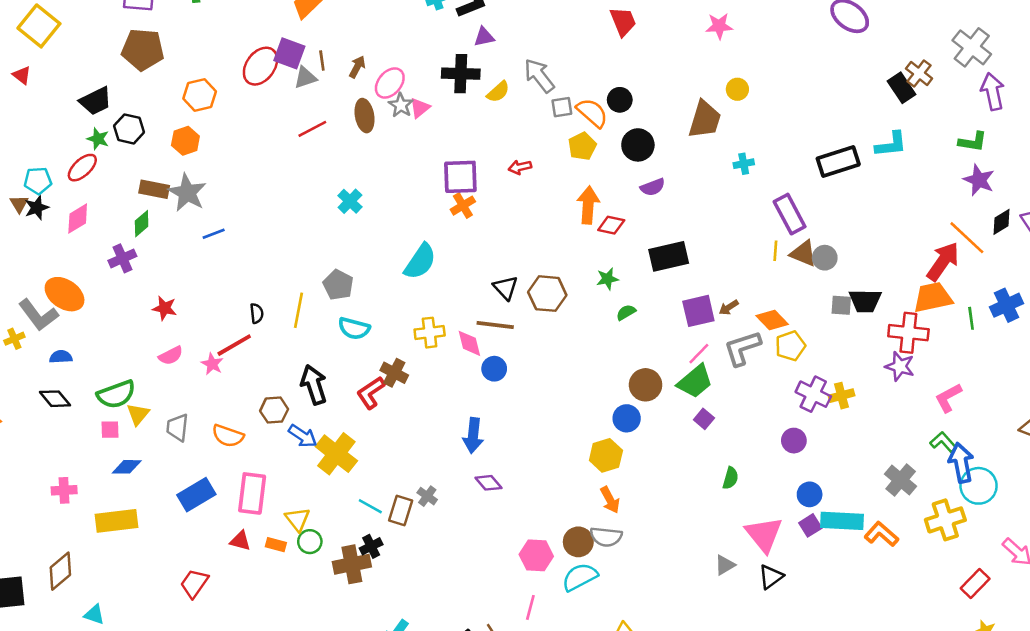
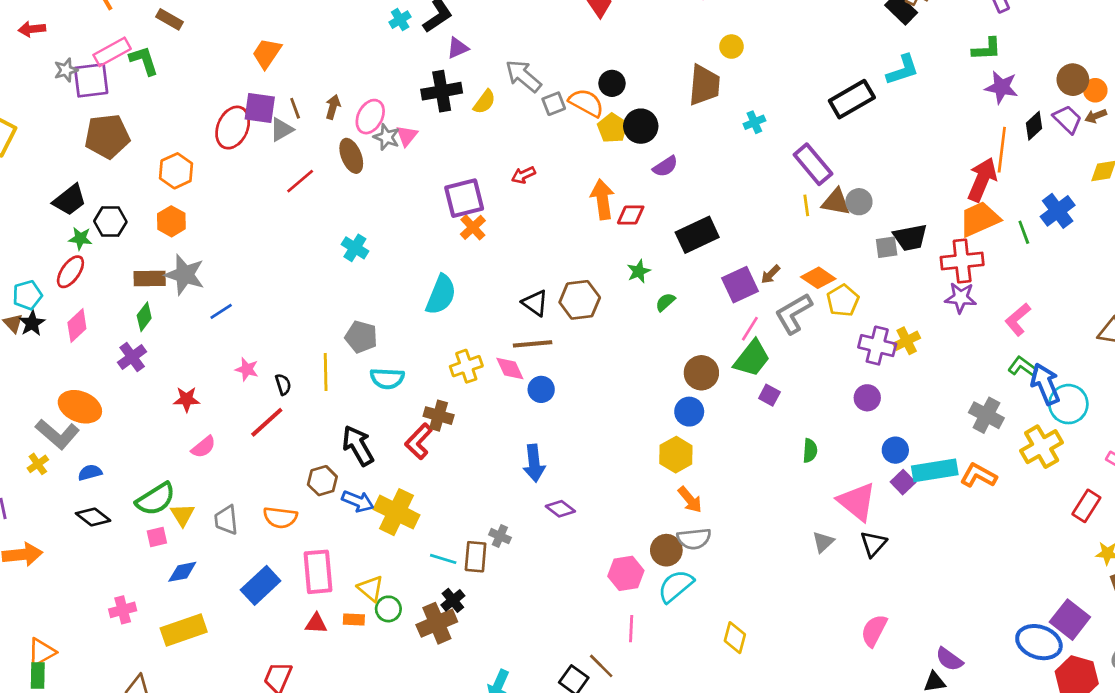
yellow pentagon: (582, 146) -> (612, 128), moved
orange line: (967, 238) -> (1002, 150), turned 66
pink star: (212, 364) -> (247, 369), moved

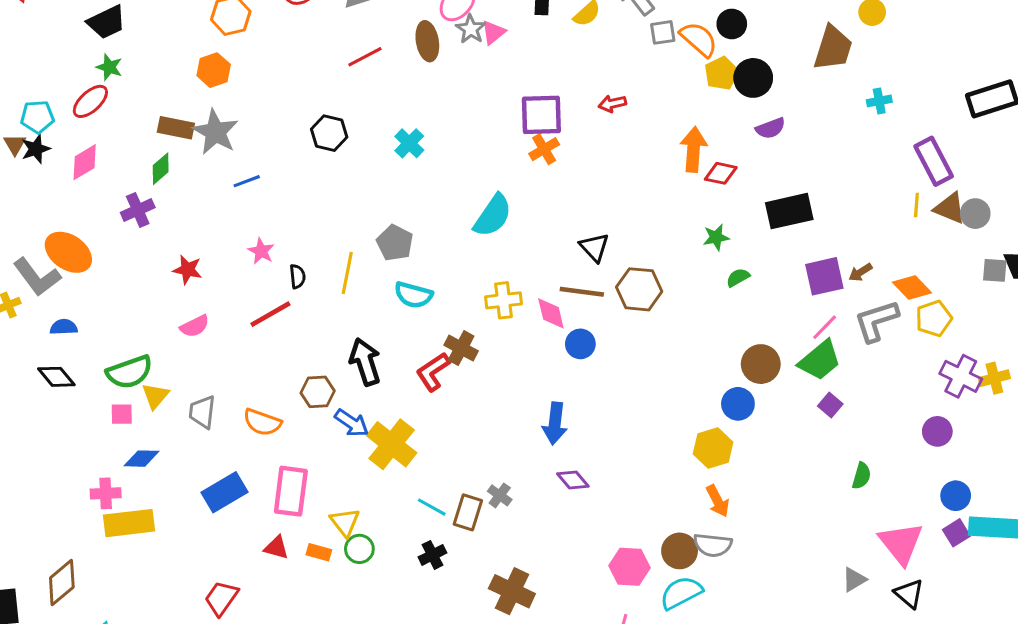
black hexagon: (110, 222) -> (329, 133), moved
brown hexagon: (580, 300) -> (639, 289), moved
black triangle: (873, 544) -> (909, 594), turned -44
pink cross: (123, 610) -> (106, 493), moved
brown cross: (437, 623) -> (512, 591), moved, turned 36

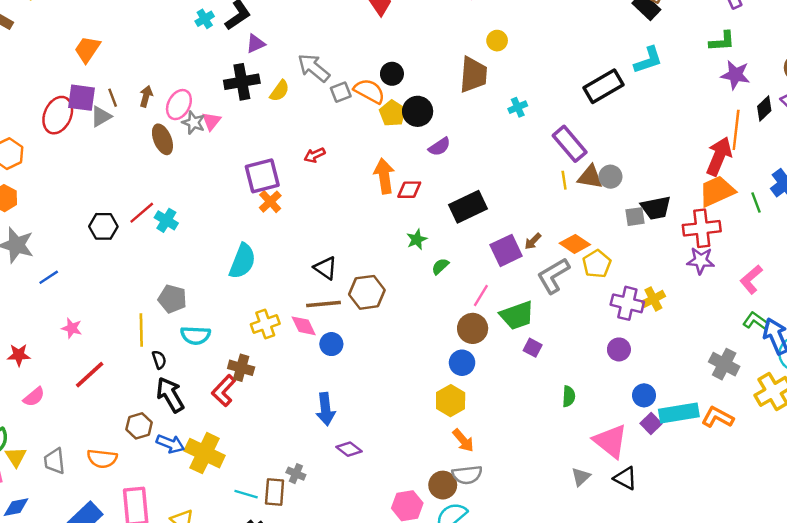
red line: (365, 57) -> (142, 213), moved
black semicircle: (297, 276) -> (159, 360), moved
pink line: (825, 327) -> (481, 295), moved
green trapezoid: (820, 360) -> (517, 315), turned 33

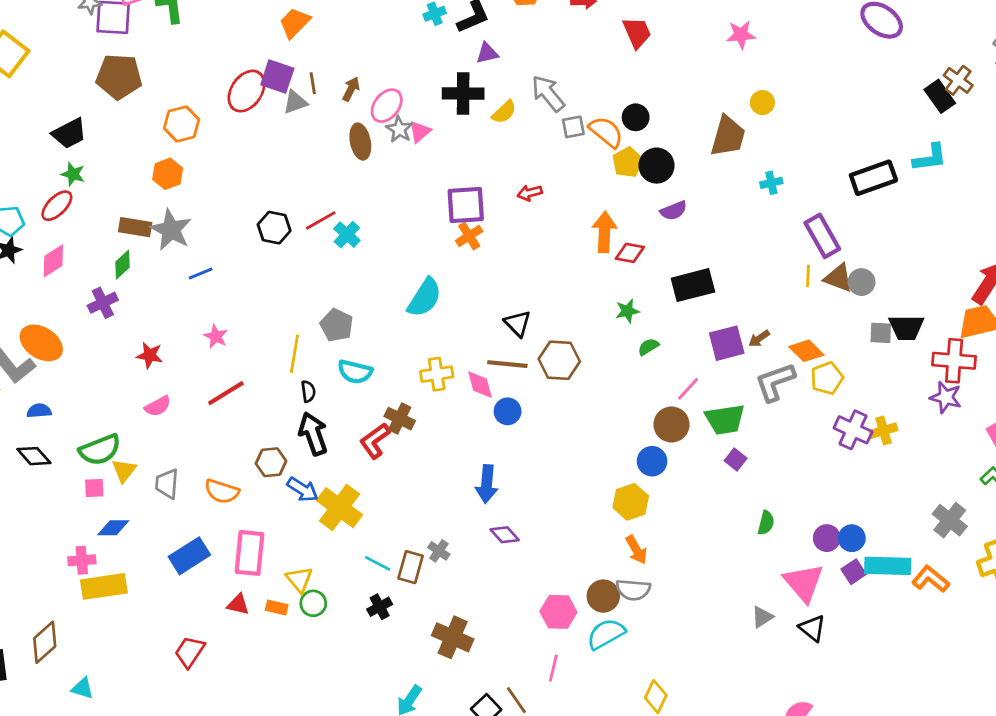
purple circle: (619, 349) -> (827, 538), moved

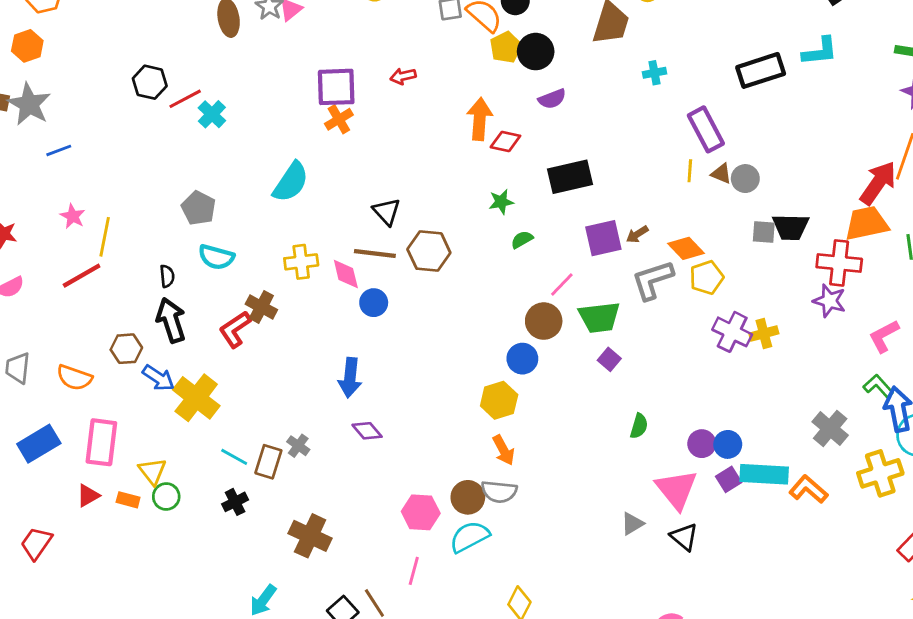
black hexagon: (274, 228) -> (150, 82), moved
brown triangle: (838, 278) -> (721, 174), size x0.7
yellow line: (294, 354) -> (105, 237), moved
red triangle: (238, 604) -> (88, 496), turned -45

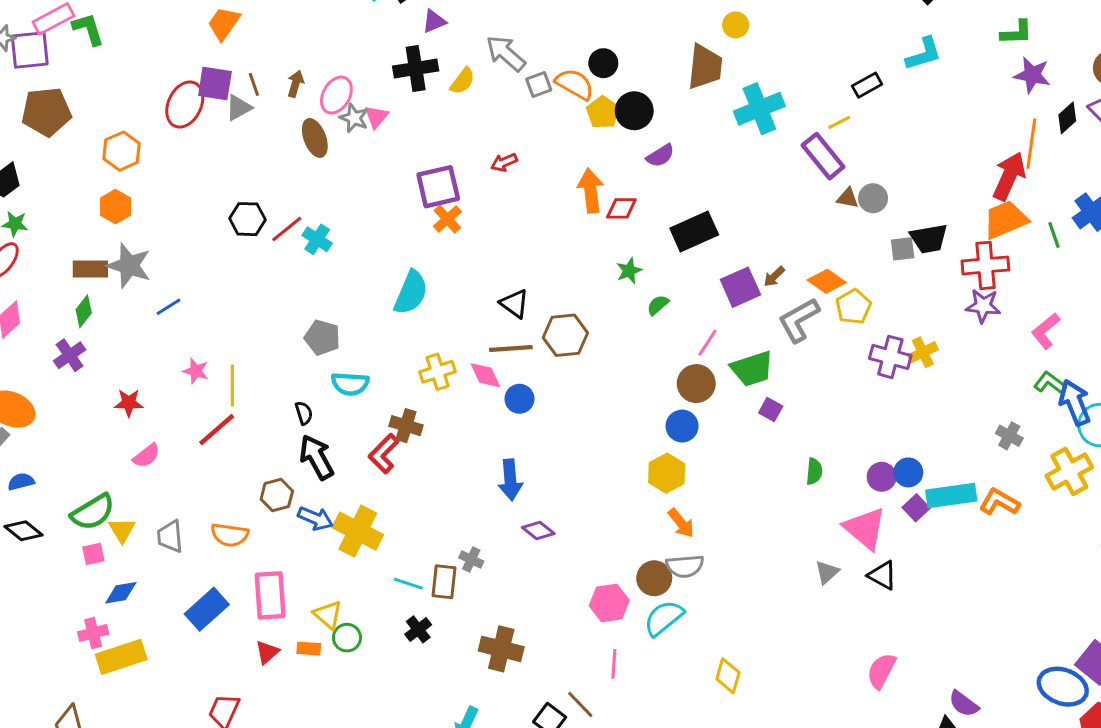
black rectangle: (761, 70) -> (867, 85), size x0.6
cyan cross: (654, 73) -> (759, 109), size x2.0
yellow line: (690, 171) -> (839, 122), moved, turned 70
gray cross: (830, 429) -> (1009, 436), size x0.7

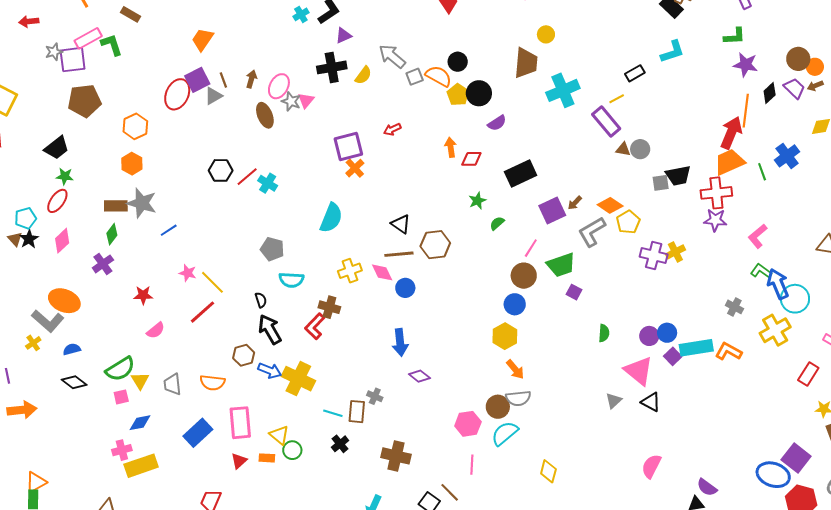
purple square: (215, 84) -> (197, 80), turned -35
orange arrow: (591, 191) -> (451, 147), size x0.7
yellow line: (232, 385) -> (212, 282), turned -44

